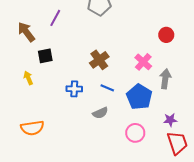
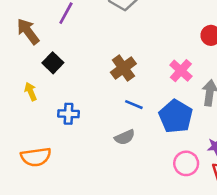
black square: (45, 56) -> (53, 63), turned -35
blue cross: (74, 89) -> (69, 114), moved
pink circle: (135, 133) -> (186, 163), moved

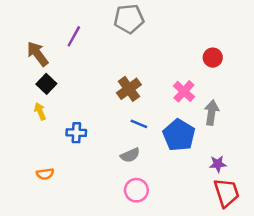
black square: (53, 63) -> (46, 84), moved
orange semicircle: (36, 157) -> (45, 174), size x0.6
pink circle: (186, 163) -> (136, 190), moved

